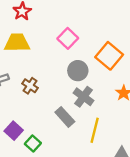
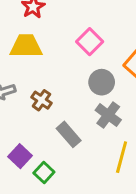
gray rectangle: (65, 117) -> (69, 134), moved

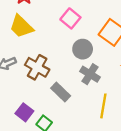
yellow trapezoid: (26, 46) -> (21, 26), turned -130
brown cross: (41, 100) -> (37, 67), size x1.5

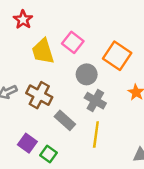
yellow trapezoid: (21, 26) -> (43, 51), moved, turned 30
yellow line: (103, 106) -> (96, 134), moved

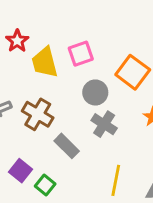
red star: (23, 20) -> (17, 41), moved
pink square: (73, 42) -> (81, 54), turned 30
yellow line: (96, 134) -> (116, 180), moved

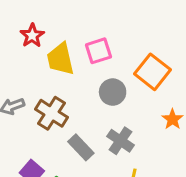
gray cross: (104, 124) -> (121, 141), moved

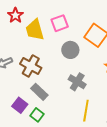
gray rectangle: (81, 147) -> (39, 92), moved

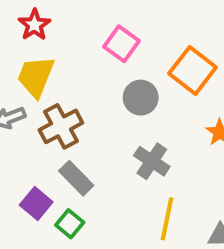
pink square: (60, 23) -> (122, 44), turned -36
yellow trapezoid: (35, 30) -> (36, 76), moved, turned 35
brown cross: (31, 66) -> (61, 126), turned 30

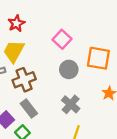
orange square: (193, 70) -> (98, 58), turned -35

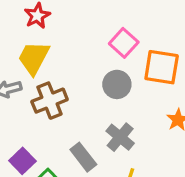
pink square: (62, 39) -> (124, 43), moved
gray rectangle: (29, 109) -> (83, 157), moved

